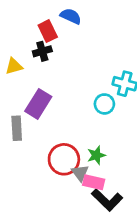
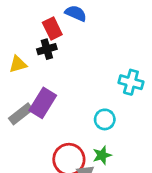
cyan circle: (104, 104) -> (105, 119), moved
gray rectangle: (17, 128) -> (21, 114), moved, turned 55

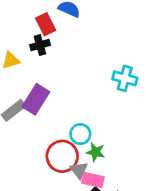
cyan circle: (105, 119) -> (80, 134), moved
green star: (102, 155) -> (96, 152), turned 30

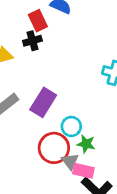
purple rectangle: (36, 99) -> (43, 102), moved

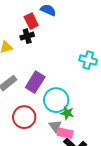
cyan circle: (71, 126) -> (56, 100), size x1.6
red circle: (54, 148) -> (24, 117), moved

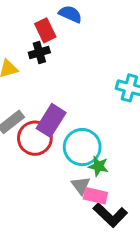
red circle: (24, 117) -> (35, 138), moved

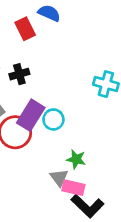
black cross: (39, 52) -> (19, 74), moved
cyan circle: (82, 147) -> (53, 119), moved, size x0.6

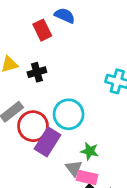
purple rectangle: (31, 115) -> (47, 142), moved
cyan circle: (53, 119) -> (69, 114), size x1.5

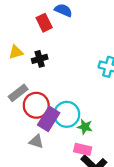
cyan circle: (69, 114) -> (67, 114), moved
gray triangle: (74, 168) -> (36, 141), moved, turned -35

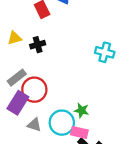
cyan circle: (67, 114) -> (62, 123), moved
purple rectangle: (49, 119) -> (18, 103), moved

